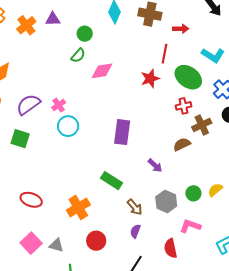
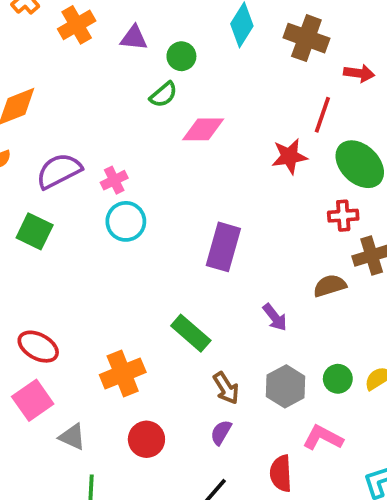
purple triangle: (53, 19) -> (134, 38), moved
pink square: (31, 243) -> (33, 400), moved

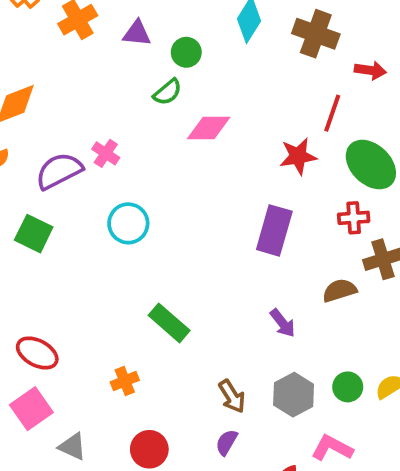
pink cross: (114, 180) -> (106, 153), moved, turned -30
purple rectangle: (223, 247) -> (274, 230), moved
green rectangle: (191, 333) -> (169, 323), moved
orange cross: (123, 374) -> (125, 381), size x0.6

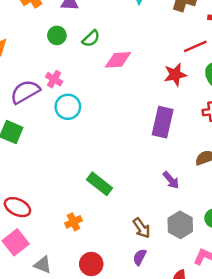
green circle: (186, 52) -> (57, 35), moved
red line: (332, 113) -> (195, 46), turned 50
cyan circle: (128, 223) -> (68, 107), moved

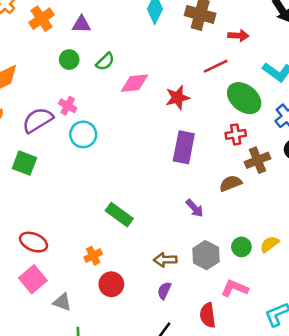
red star: (175, 75) -> (177, 98), moved
brown arrow: (142, 228) -> (165, 260), turned 125
red circle: (91, 264) -> (111, 284), moved

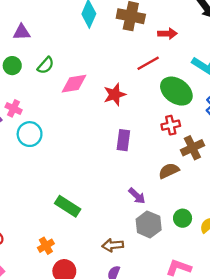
purple rectangle: (184, 147) -> (123, 140), size x0.7
green circle: (241, 247) -> (183, 218), moved
gray hexagon: (206, 255) -> (149, 224), moved

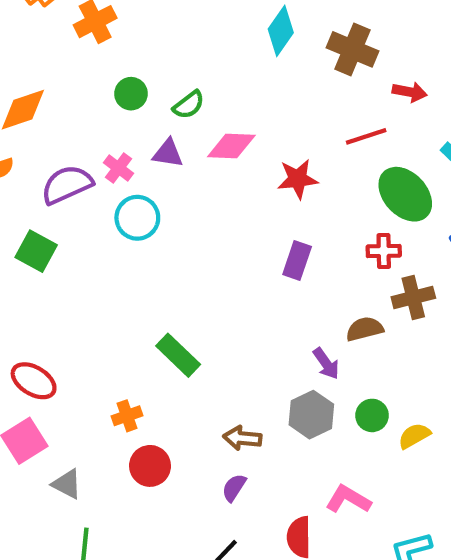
purple triangle: (22, 32) -> (168, 153), moved
purple arrow: (137, 196) -> (326, 363), moved

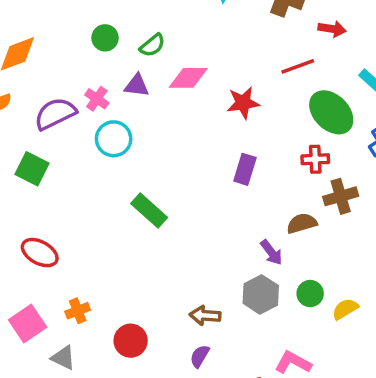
green rectangle: (178, 355) -> (149, 210), moved
red ellipse: (34, 381) -> (40, 253), moved
orange cross: (127, 416) -> (78, 311), moved

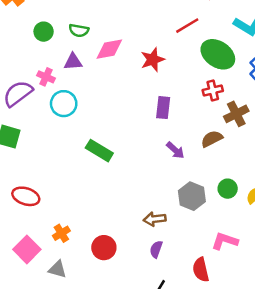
green semicircle: (152, 45) -> (79, 30), turned 60
purple arrow: (271, 252) -> (175, 150), moved

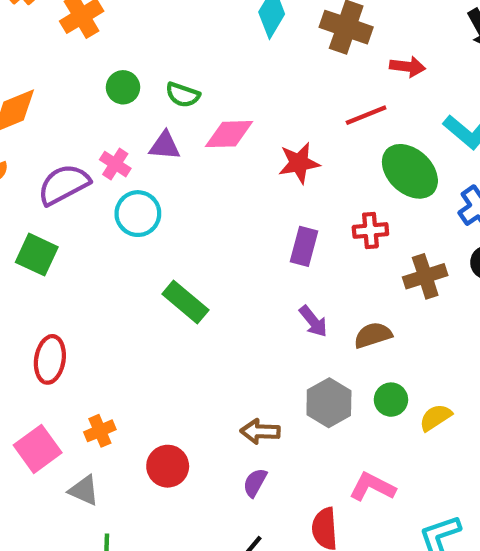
red cross: (213, 91) -> (370, 230), moved
brown semicircle: (212, 139) -> (373, 335), moved
red ellipse: (26, 196) -> (50, 359), turned 72

